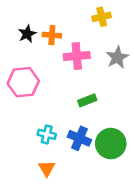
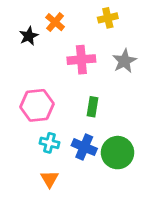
orange cross: (52, 35) -> (55, 22), moved, turned 36
pink hexagon: (23, 82) -> (37, 105), moved
green rectangle: (87, 100) -> (93, 107), turned -60

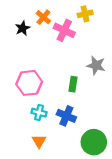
pink cross: (81, 60) -> (64, 30), moved, turned 30
gray star: (124, 61) -> (96, 65), moved, turned -30
green circle: (118, 153) -> (94, 142), moved

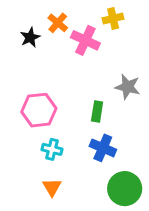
blue cross: (66, 116) -> (103, 148), moved

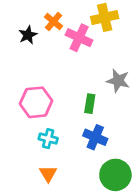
yellow cross: (113, 18) -> (105, 17), size x1.4

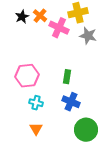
black star: (28, 35) -> (22, 17), moved
gray star: (118, 81) -> (88, 36), moved

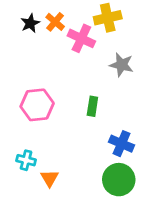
gray star: (88, 36) -> (121, 65), moved
blue cross: (71, 102) -> (121, 144), moved
cyan cross: (36, 103) -> (26, 160), moved

